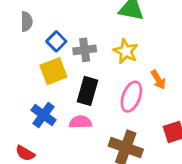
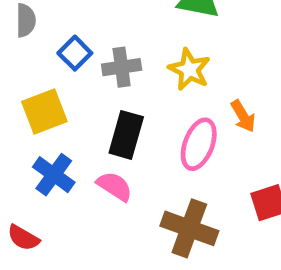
yellow square: (53, 71) -> (44, 112), moved
pink semicircle: (80, 122) -> (115, 186), turned 35

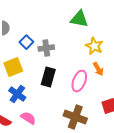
yellow star: (189, 69) -> (94, 46), moved
pink semicircle: (115, 186) -> (28, 118), moved

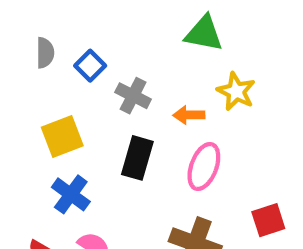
blue square: (26, 42) -> (90, 66), moved
gray cross: (46, 48) -> (133, 96), turned 35
orange arrow: (98, 69) -> (189, 115), moved, turned 120

